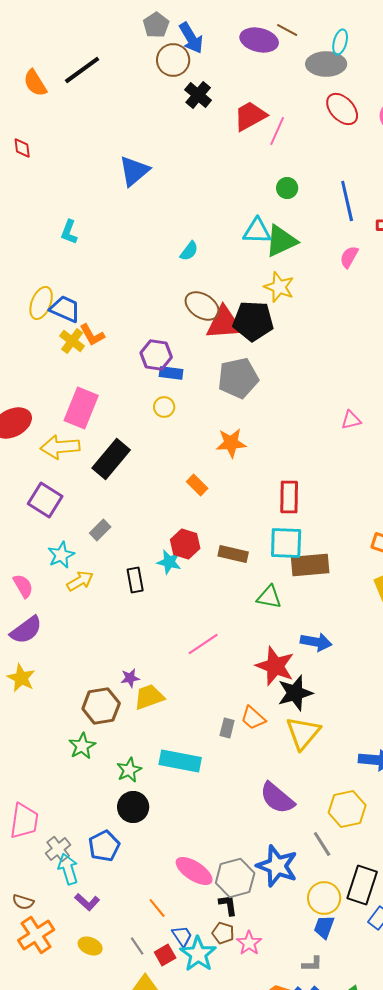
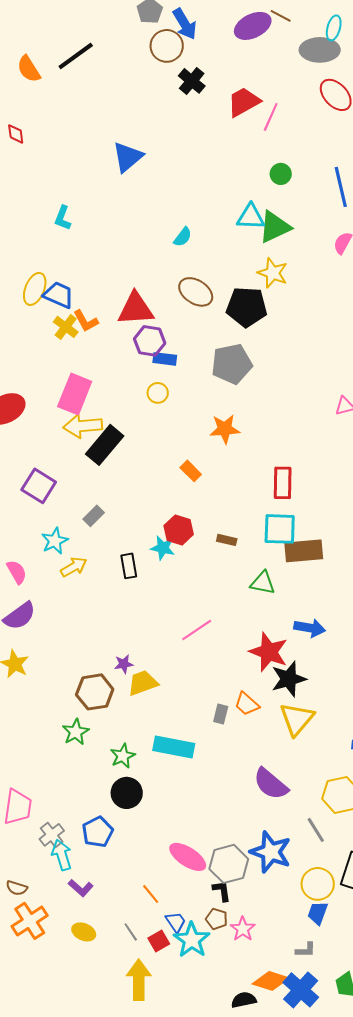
purple ellipse: (259, 40) -> (253, 26), turned -39
red triangle: (224, 323) -> (136, 309), moved
yellow arrow: (60, 447) -> (83, 426), moved
brown rectangle: (233, 554) -> (227, 540), size x0.7

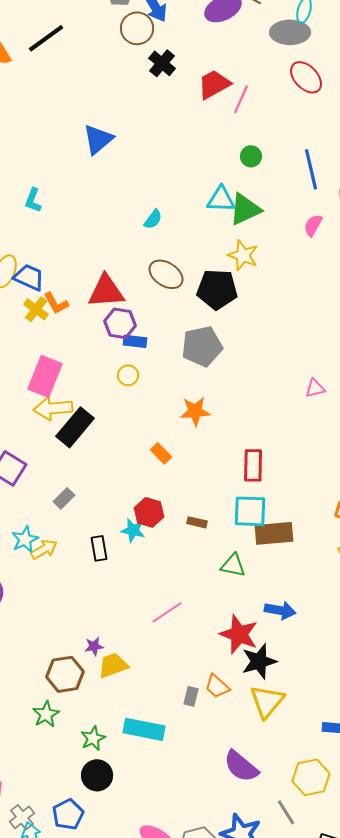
cyan star: (55, 541) -> (25, 539), moved

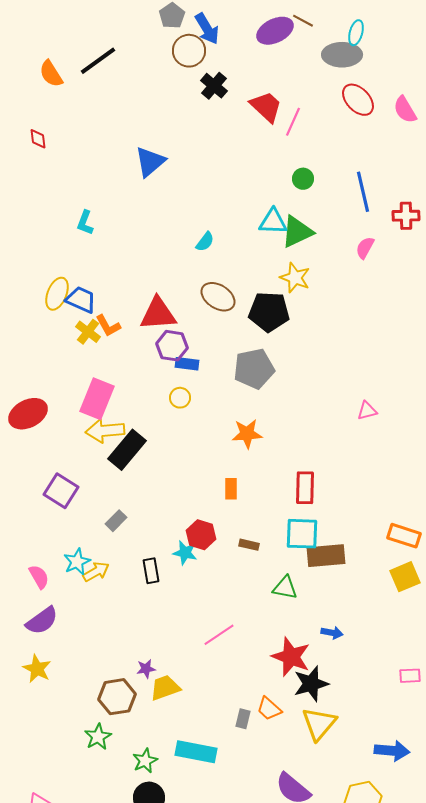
red trapezoid: (214, 84) -> (266, 107), turned 72
orange rectangle: (161, 453) -> (231, 489), moved, turned 45
blue arrow: (280, 610) -> (332, 633), size x0.7

